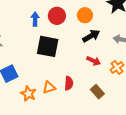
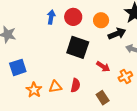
black arrow: (91, 36) -> (117, 34), moved
black square: (48, 46) -> (78, 47), moved

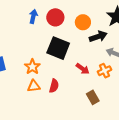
orange cross: (125, 76) -> (104, 71), moved
orange star: (34, 90) -> (32, 67), moved
brown rectangle: (103, 98) -> (93, 97), moved

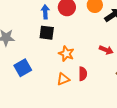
black square: (58, 48) -> (47, 33), moved, size x0.7
orange star: (32, 67) -> (66, 54), moved

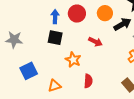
red arrow: (106, 50) -> (95, 42), moved
orange triangle: (63, 79) -> (54, 86), moved

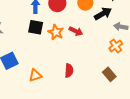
orange star: (73, 60) -> (56, 32), moved

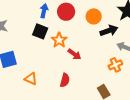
red arrow: (76, 31) -> (74, 54), moved
orange triangle: (35, 75) -> (31, 79), turned 32

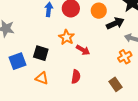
black square: (40, 31) -> (41, 53), moved

